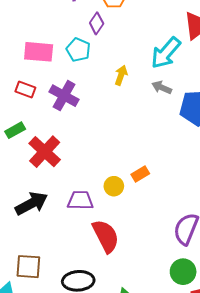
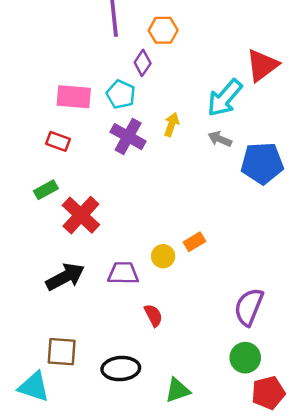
purple cross: (64, 96) -> (128, 137), moved
red semicircle: (106, 236) -> (153, 315), size x0.6

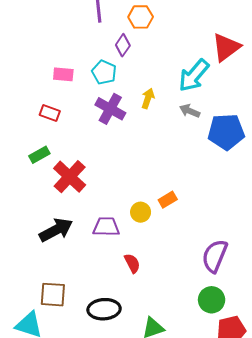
pink rectangle: (74, 97) -> (63, 74), size x0.7

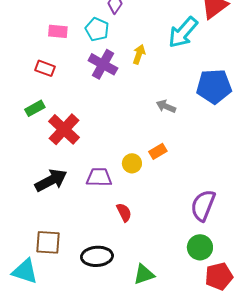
gray arrow: (190, 111) -> (166, 106), moved

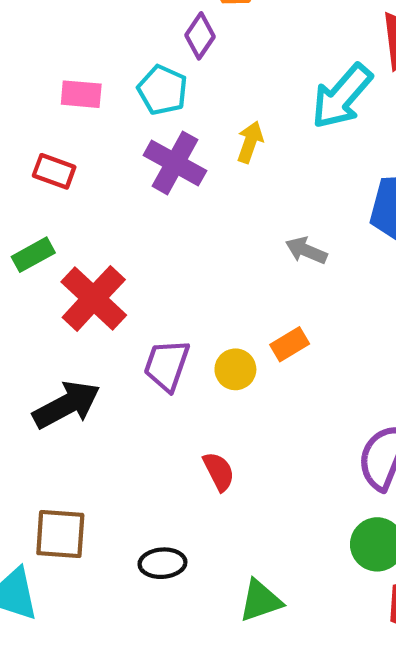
purple trapezoid: (99, 177) -> (167, 365), moved, turned -72
black ellipse: (97, 256) -> (162, 563), size x0.7

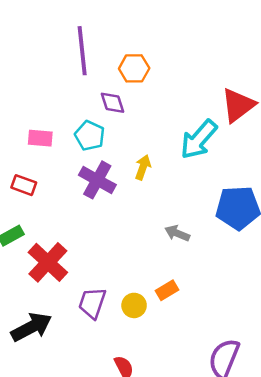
purple diamond: (200, 36) -> (113, 103), turned -52

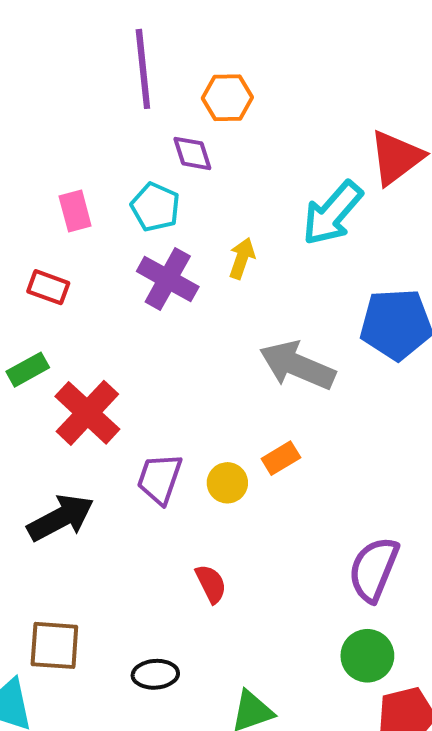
pink rectangle: (40, 138) -> (75, 211), turned 70
gray arrow: (177, 233) -> (297, 365), size x1.8

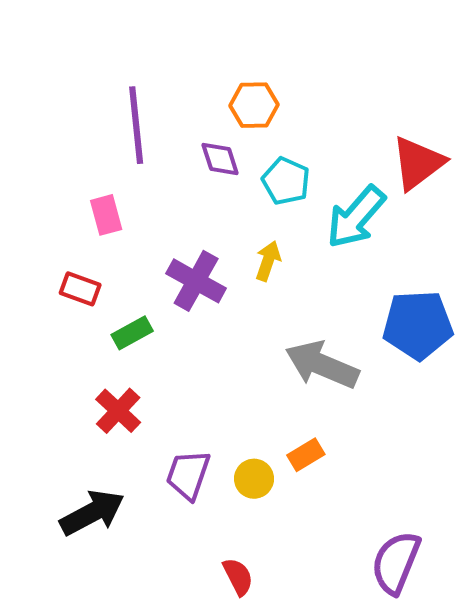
purple line: (143, 69) -> (136, 125), moved
cyan pentagon: (155, 207) -> (286, 181), moved
green rectangle: (28, 370) -> (132, 333), moved
red cross: (87, 413) -> (118, 411), size x0.7

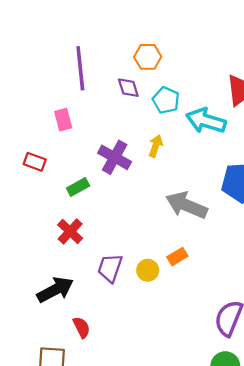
cyan arrow: (356, 217) -> (206, 121), turned 66
red rectangle: (80, 289) -> (35, 162), moved
red semicircle: (238, 577) -> (81, 327), moved

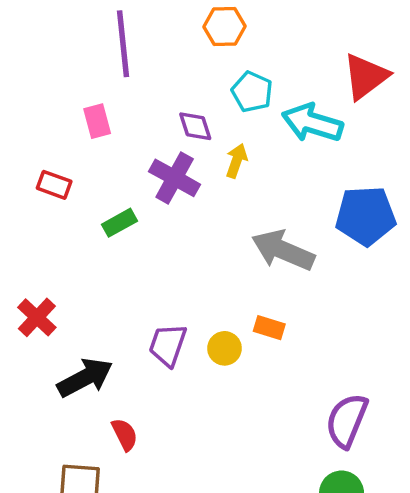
purple diamond: (128, 88) -> (195, 126), moved
red cross: (70, 231) -> (37, 317), moved
orange rectangle: (177, 257) -> (269, 328), turned 48

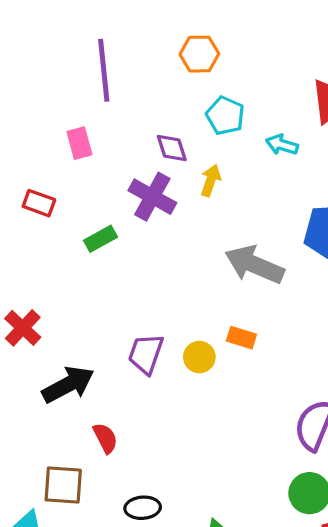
cyan arrow: (312, 123) -> (282, 145), size x0.6

